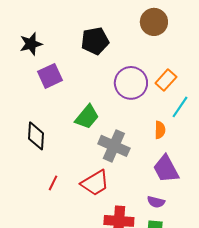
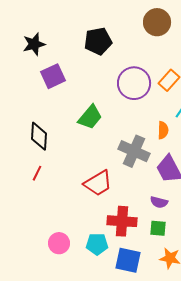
gray cross: (114, 146) -> (134, 151), moved
red line: (53, 183) -> (37, 173), moved

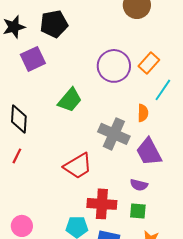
black pentagon: (98, 41) -> (54, 24), moved
pink circle: (59, 243) -> (22, 226), moved

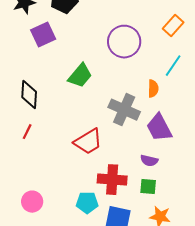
orange rectangle: (149, 63) -> (173, 26), moved

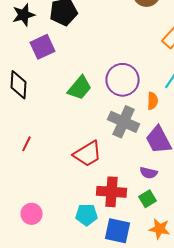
purple circle: (124, 42) -> (123, 80), moved
black diamond: (29, 95) -> (19, 85), moved
green square: (148, 187) -> (148, 199), turned -36

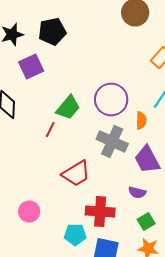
red line: (27, 144) -> (50, 130), moved
green square: (148, 199) -> (146, 222), moved
pink circle: (32, 214) -> (29, 212), moved

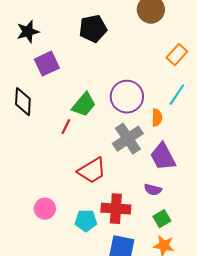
black pentagon: (52, 32) -> (93, 29), moved
gray cross: (112, 142) -> (128, 139), turned 32
cyan pentagon: (75, 234) -> (86, 221), moved

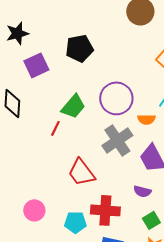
black pentagon: (93, 29) -> (79, 48), moved
orange semicircle: (157, 118) -> (146, 119), turned 90
red trapezoid: (92, 171) -> (81, 172), turned 84

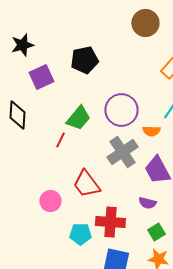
pink circle: (34, 210) -> (50, 201), moved

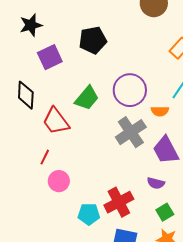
red line: (60, 140) -> (45, 157), moved
red trapezoid: (86, 184) -> (56, 121), moved
red cross: (110, 222) -> (119, 202), turned -32

